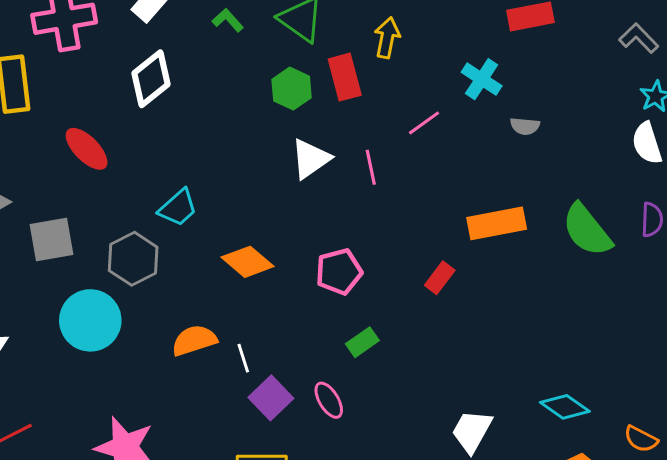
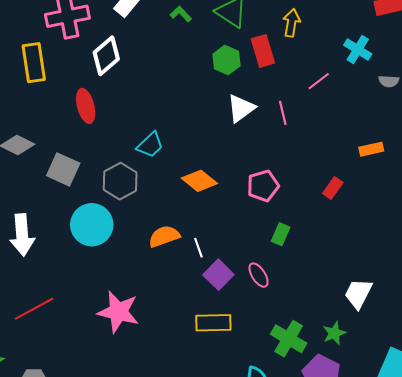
white diamond: (151, 79) -> (106, 56), moved
red ellipse: (87, 149) -> (86, 106), turned 32
orange rectangle: (497, 223) -> (371, 149), size x0.6
gray square: (51, 239) -> (63, 169), turned 36
green rectangle: (362, 342) -> (281, 234), turned -30

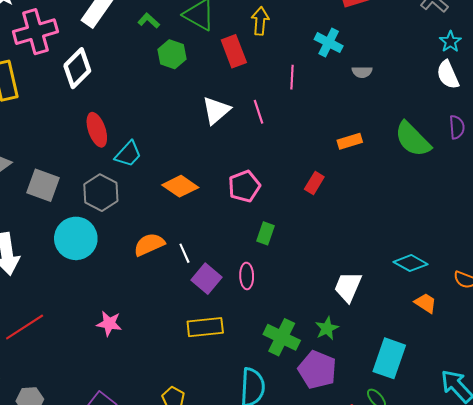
green hexagon: (226, 60) -> (172, 54), moved
pink line: (319, 81) -> (292, 77), turned -45
red ellipse: (86, 106) -> (97, 130), moved
pink ellipse: (259, 275) -> (247, 276), turned 35
pink star: (118, 312) -> (109, 324), size x0.6

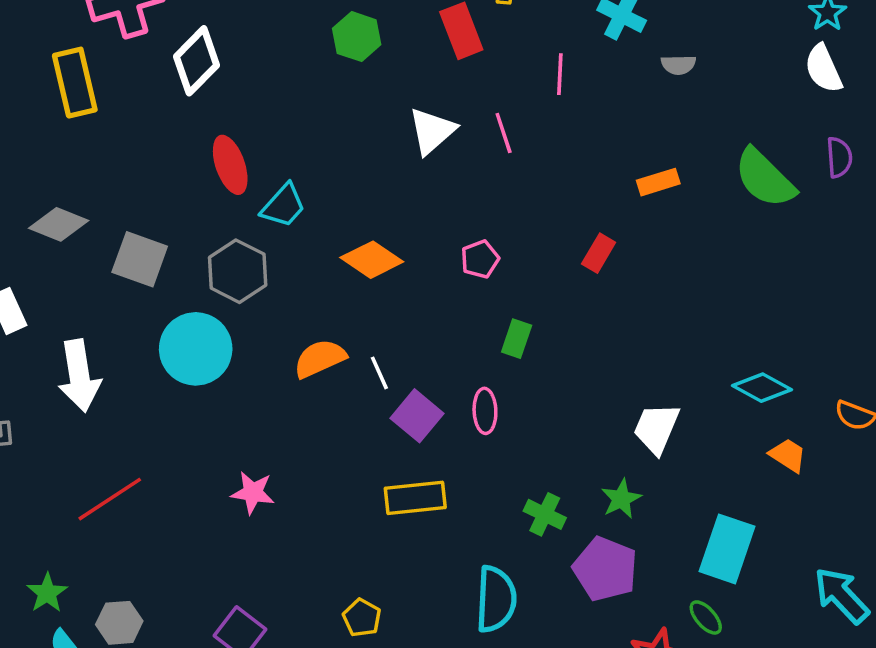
pink pentagon: (244, 186) -> (480, 259), size x0.7
green cross: (282, 337) -> (545, 514), size x0.7

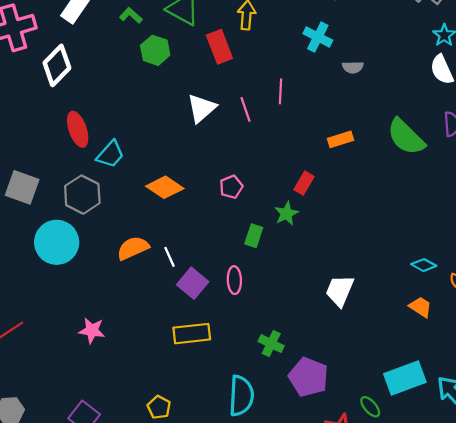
pink line: (560, 74) -> (280, 91), moved
cyan diamond: (762, 388) -> (424, 265), moved, size x0.7
green star: (621, 499) -> (286, 214), moved
cyan rectangle: (727, 549) -> (405, 378), moved, turned 51

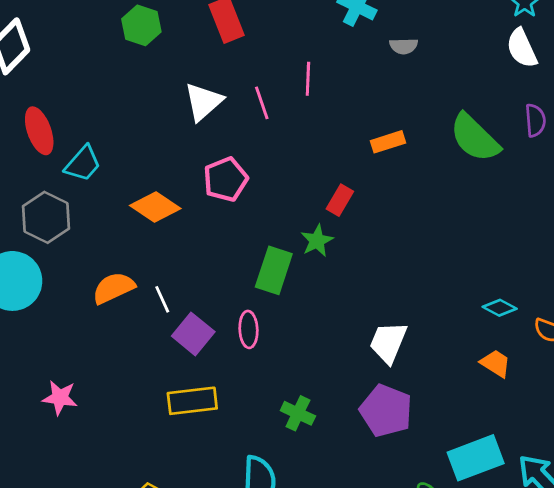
pink pentagon: (231, 187) -> (226, 179), moved, size x1.4
green rectangle: (254, 236) -> (274, 270), size x1.5
purple pentagon: (308, 377) -> (386, 411), moved

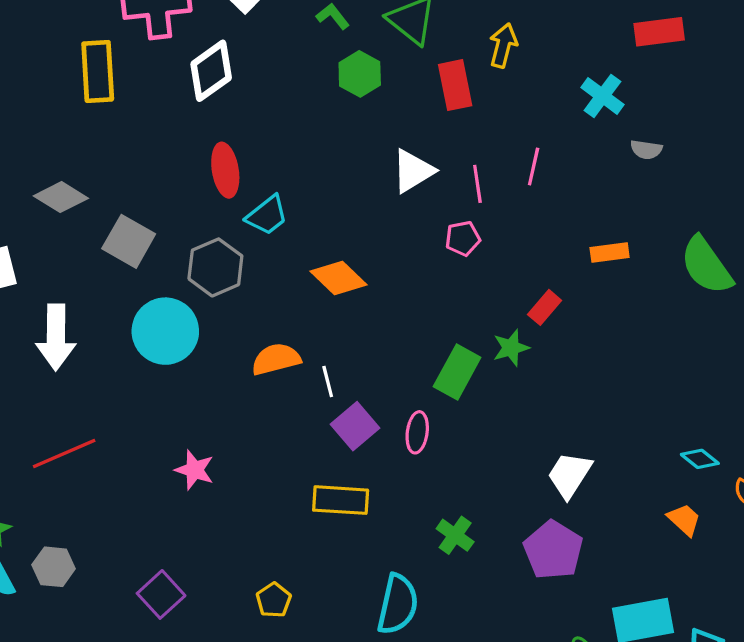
pink pentagon: (226, 179) -> (463, 238), moved, size x0.7

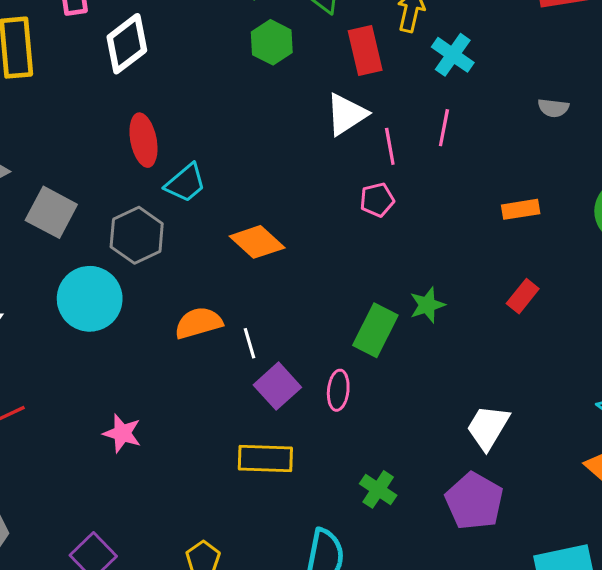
cyan cross: (602, 96) -> (453, 55), moved
white triangle: (413, 171) -> (346, 114), moved
red rectangle: (545, 307) -> (523, 296), moved

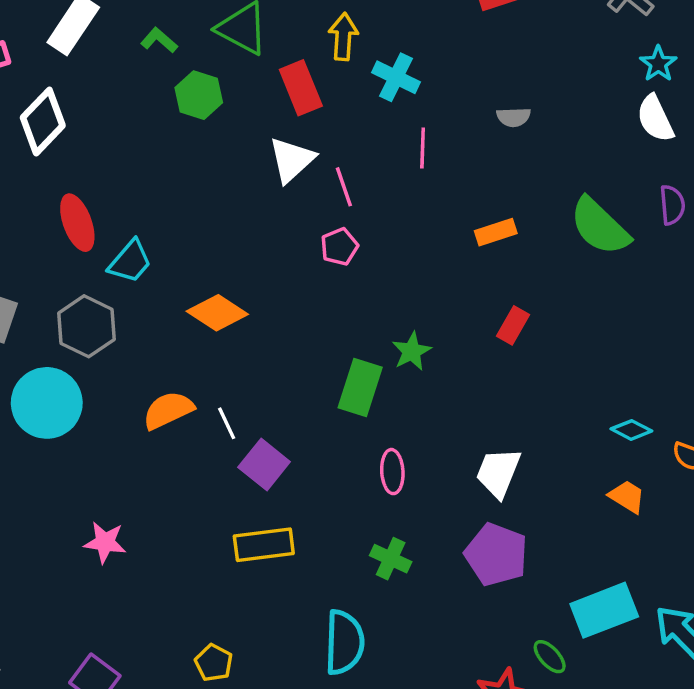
pink line: (444, 128) -> (423, 148), moved
pink ellipse: (338, 390) -> (392, 472), moved

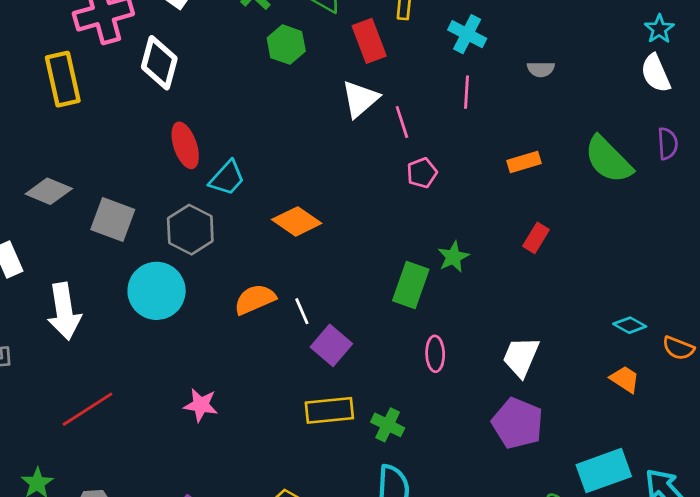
cyan cross: (396, 77) -> (467, 34), moved
white diamond: (43, 122) -> (159, 63), turned -30
pink pentagon: (339, 247) -> (422, 173), moved
green cross: (391, 559) -> (388, 425), moved

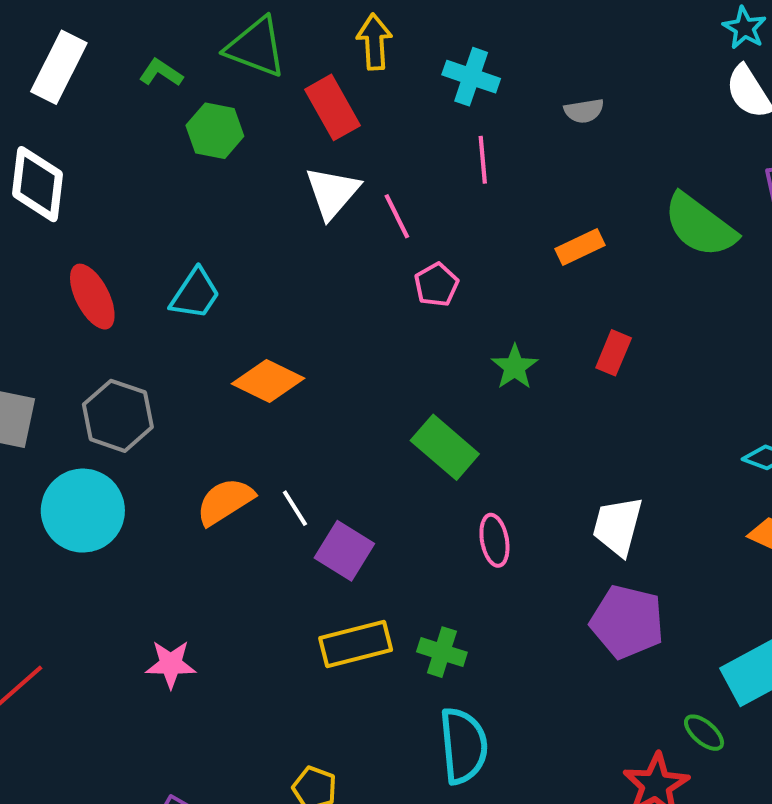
cyan trapezoid: (227, 178) -> (195, 294), moved
green star: (453, 257) -> (515, 367), moved
green rectangle: (411, 285) -> (445, 447), turned -60

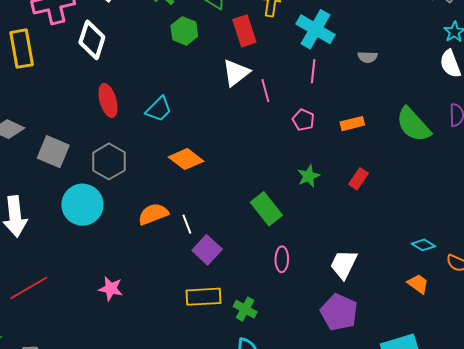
cyan cross: (471, 77) -> (315, 29), size x1.4
pink pentagon: (436, 285) -> (303, 120), moved, turned -30

